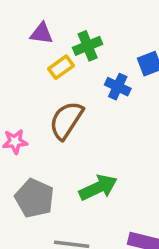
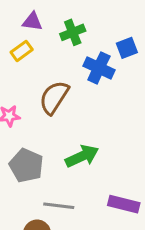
yellow rectangle: (61, 67) -> (22, 51), moved
blue cross: (118, 87) -> (99, 68), size x1.4

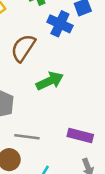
green arrow: (82, 156) -> (50, 81), moved

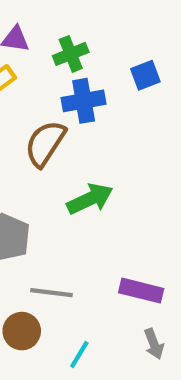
blue cross: (60, 24) -> (84, 101), moved, turned -35

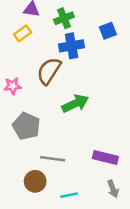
cyan line: (79, 355) -> (69, 195), turned 48

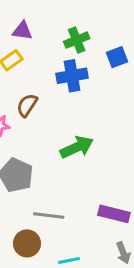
green cross: (64, 18) -> (77, 40), moved
brown semicircle: (49, 71) -> (27, 105), moved, size x0.7

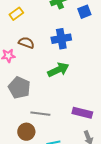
blue cross: (72, 76) -> (61, 39), moved
brown semicircle: (27, 105) -> (26, 43), turned 77

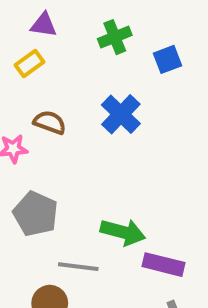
blue cross: (61, 39) -> (121, 114), turned -36
green arrow: (58, 70) -> (123, 232), moved, turned 40

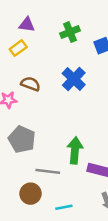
green arrow: (123, 232) -> (75, 150), turned -100

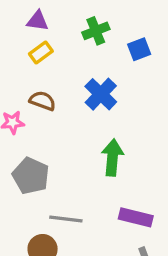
yellow rectangle: (18, 48) -> (41, 53), moved
green arrow: (75, 150) -> (112, 157), moved

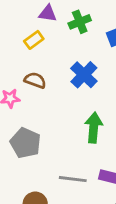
purple triangle: (38, 21) -> (48, 13), moved
gray line: (66, 219) -> (73, 179), moved

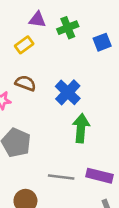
blue cross: (84, 75) -> (68, 92), moved

